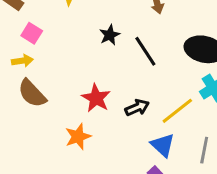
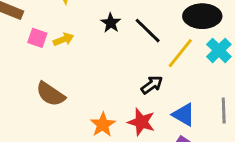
yellow arrow: (22, 61) -> (64, 39), moved
red star: (96, 98) -> (141, 122), moved
yellow line: (177, 111) -> (180, 53), moved

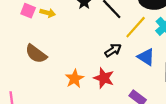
yellow arrow: (64, 39) -> (48, 13), turned 32
blue triangle: (184, 115) -> (146, 57), moved

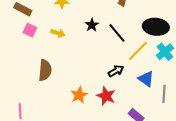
pink square: (28, 11) -> (30, 30), moved
brown semicircle: (36, 54) -> (45, 70), turned -125

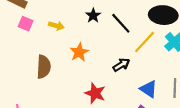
blue triangle: (146, 79) -> (149, 89), moved
orange star: (79, 95) -> (79, 52), moved
red star: (106, 96) -> (95, 93), moved

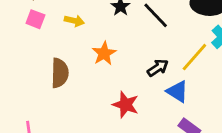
yellow line: (145, 42) -> (194, 57), moved
blue triangle: (149, 89) -> (177, 91), moved

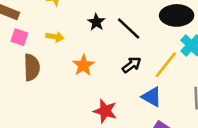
black arrow: (158, 68) -> (132, 65), moved
brown semicircle: (60, 73) -> (32, 67), moved

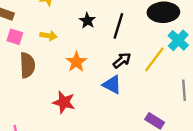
black line: (129, 29) -> (118, 26), turned 65
blue triangle: (152, 97) -> (112, 85), moved
red star: (105, 111) -> (64, 102), moved

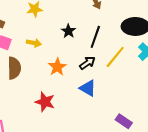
yellow line: (154, 59) -> (115, 57), moved
black arrow: (122, 60) -> (87, 63), moved

